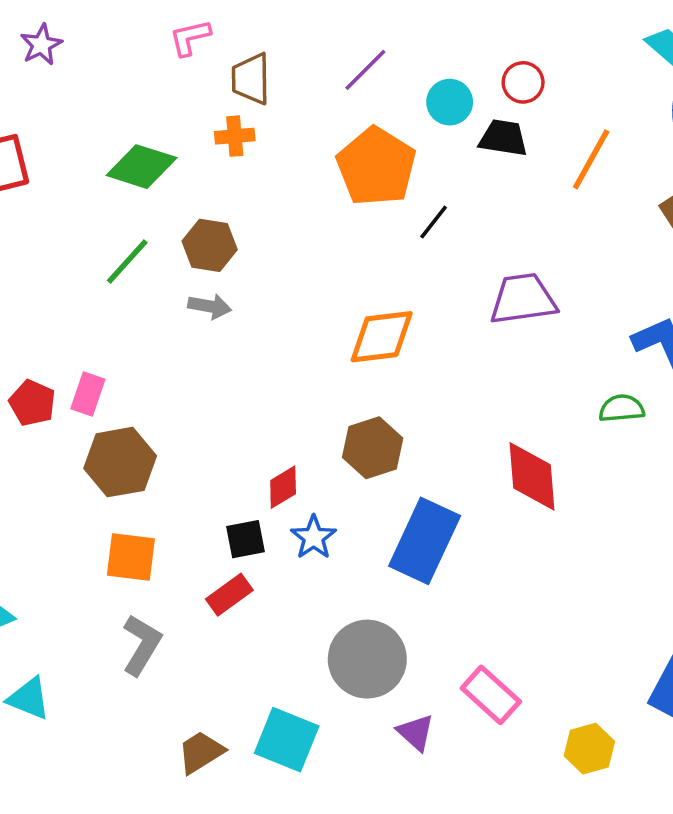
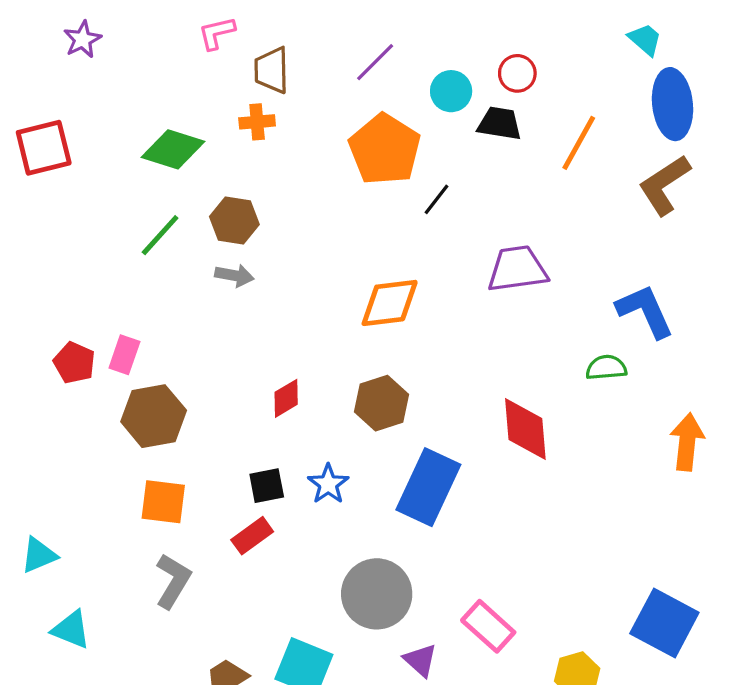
red diamond: (283, 487) -> (286, 398), moved

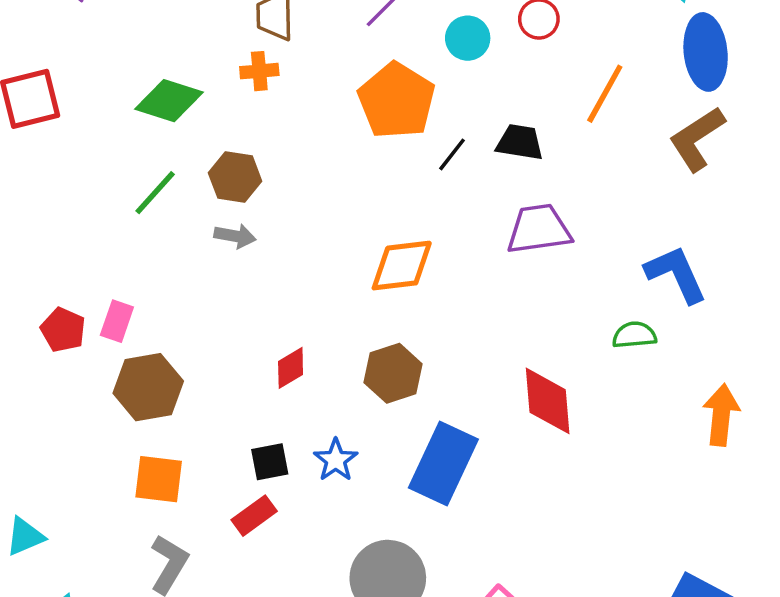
black trapezoid: (500, 123) -> (520, 142), moved

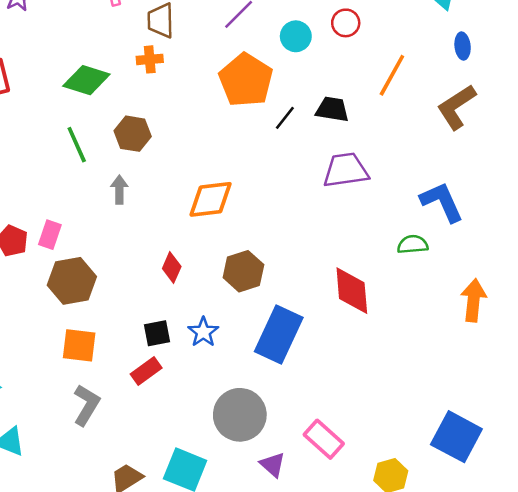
blue ellipse: (706, 52) -> (463, 46), size x0.5
green line: (155, 193) -> (77, 145), turned -66
gray arrow: (235, 236) -> (119, 190), moved, turned -100
orange diamond: (402, 266) -> (211, 199), moved
red diamond: (291, 368) -> (172, 268), turned -36

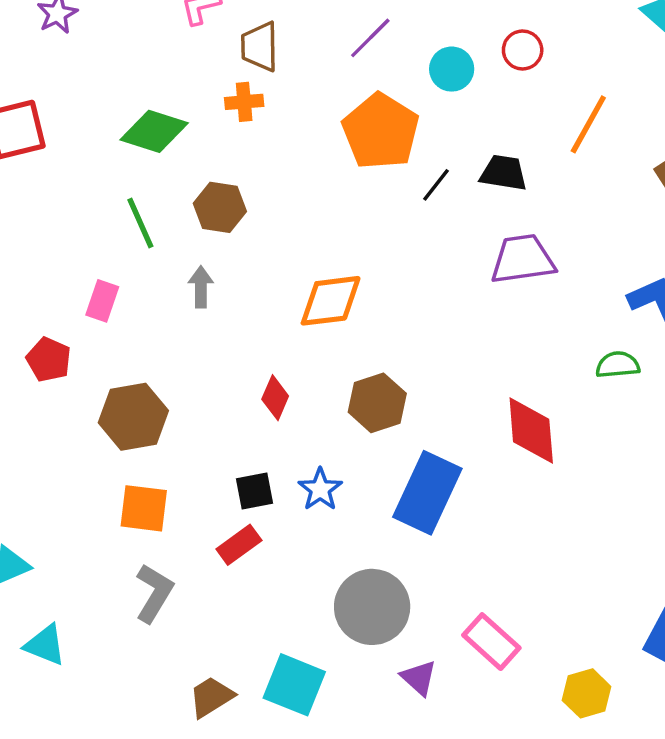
pink rectangle: (50, 235) -> (102, 301), moved

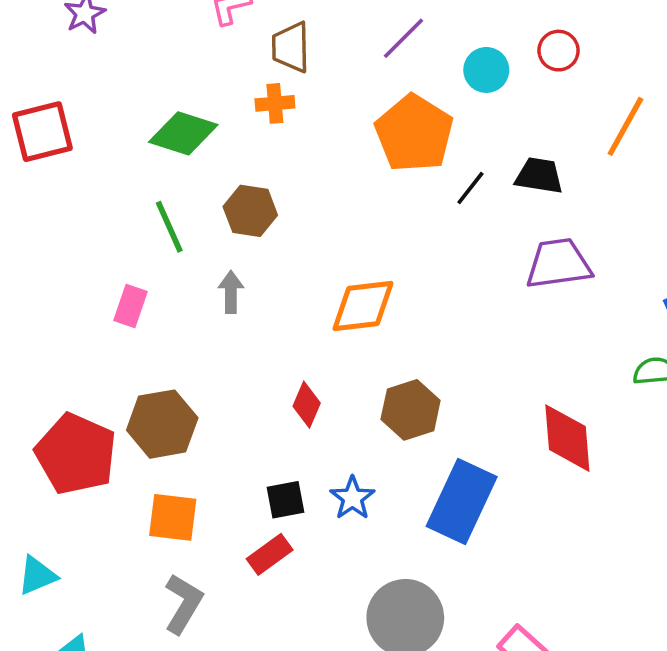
red pentagon: (49, 360) -> (76, 454), moved, size x1.8

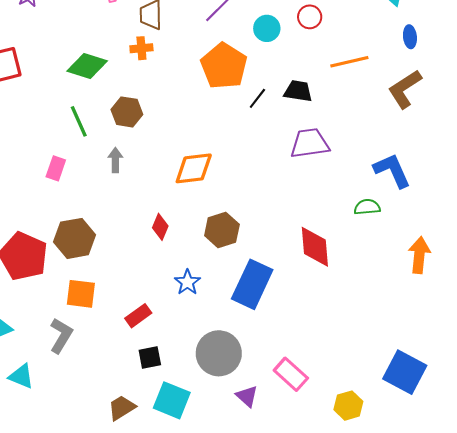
orange line: (625, 126) -> (349, 62), turned 48
black square: (285, 500) -> (150, 357), moved
gray L-shape: (183, 604) -> (61, 336), moved

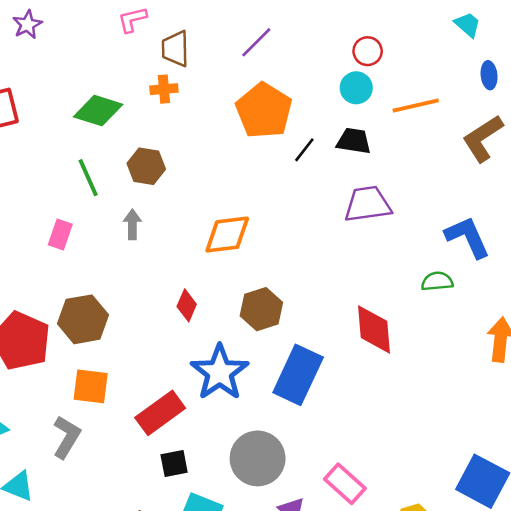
cyan circle: (267, 28) -> (356, 88), moved
blue star: (187, 282) -> (220, 372), size x1.8
red rectangle: (138, 316) -> (160, 413), size x1.5

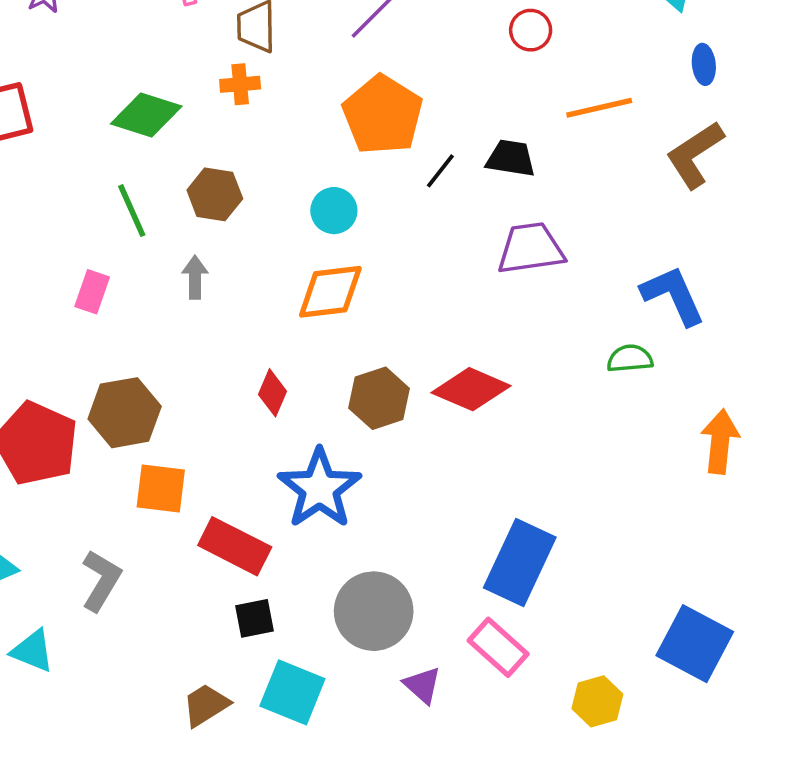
cyan circle: (356, 88) -> (334, 211), moved
red diamond: (374, 329) -> (471, 389), moved, turned -62
blue rectangle: (298, 375) -> (520, 562), moved
orange square: (91, 386) -> (161, 488), moved
red rectangle: (160, 413) -> (235, 546), turned 63

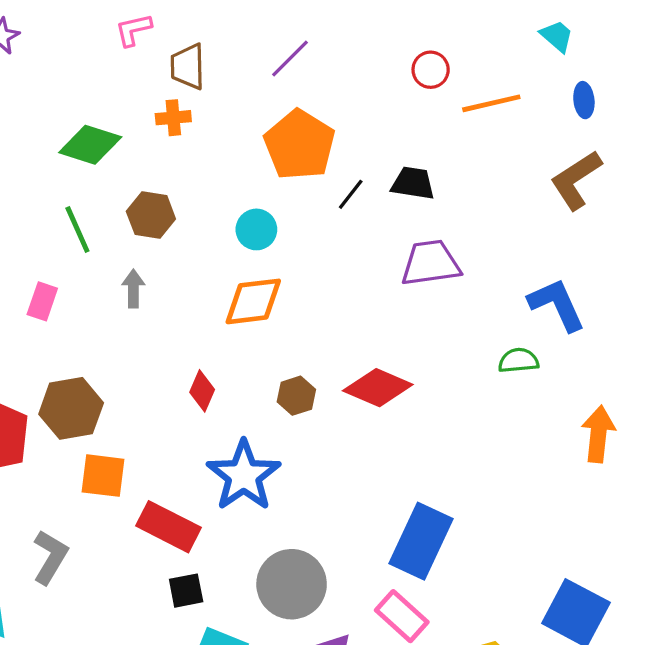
orange line: (599, 108) -> (491, 103), moved
brown hexagon: (379, 398) -> (296, 396), size x0.7

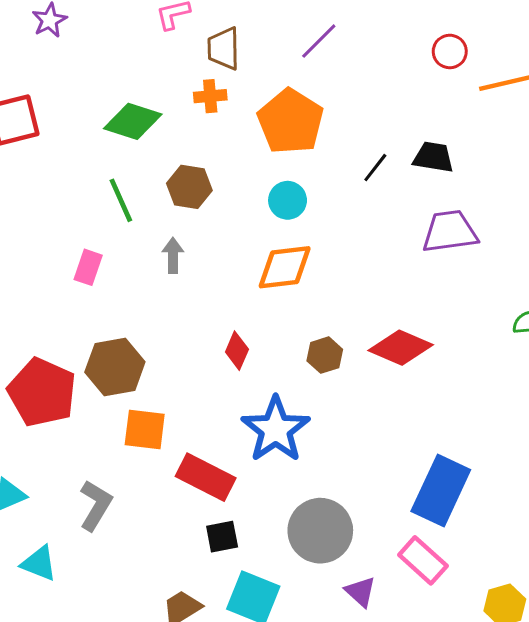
orange pentagon: (300, 145) -> (291, 121), moved

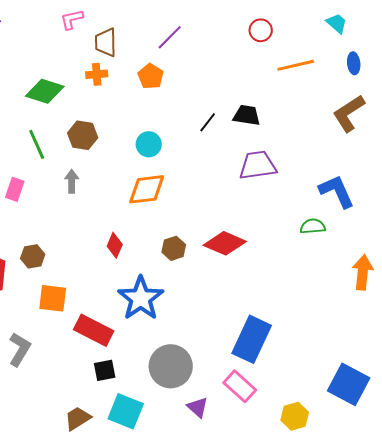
red circle: (450, 51) -> (261, 30), moved
orange pentagon: (291, 121) -> (151, 76), moved, size x0.6
brown hexagon: (115, 367) -> (33, 256), size x0.6

